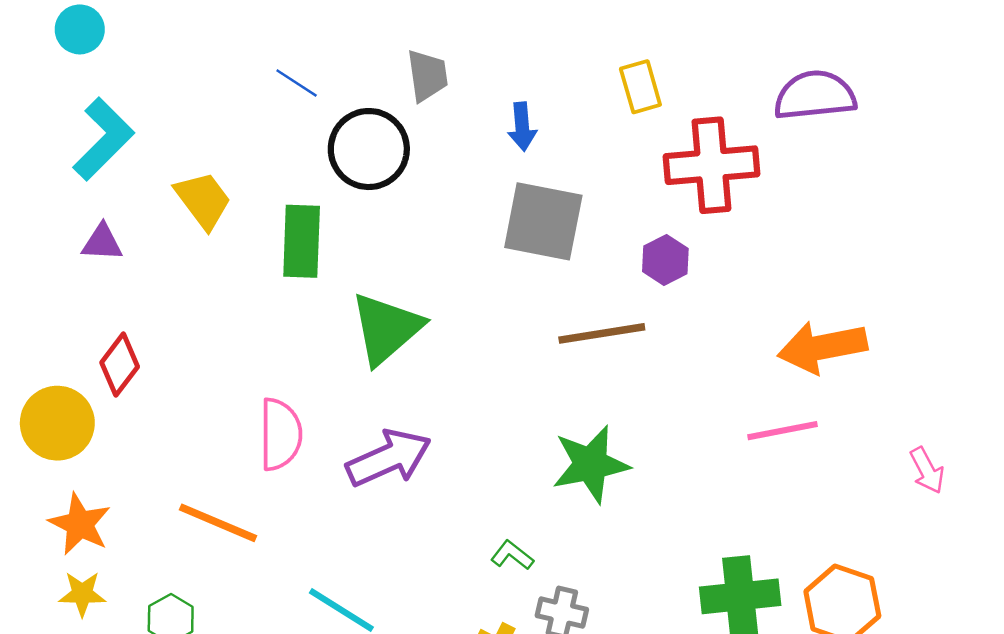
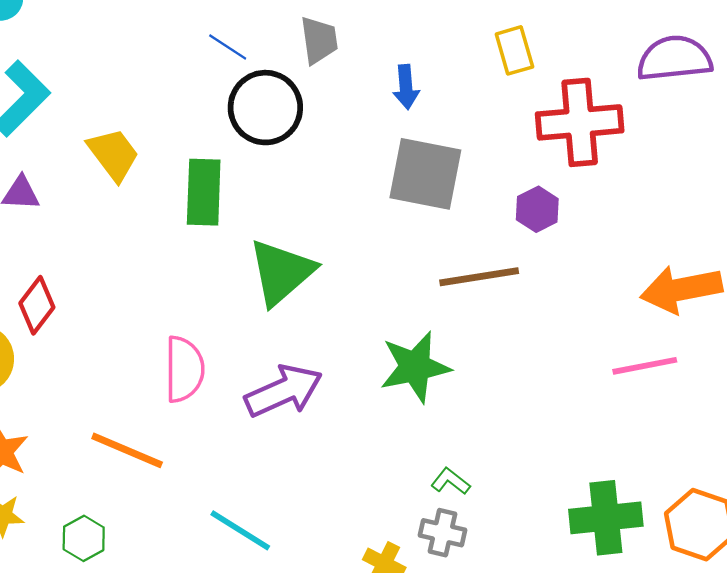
blue line: (297, 83) -> (228, 47), moved
green star: (591, 464) -> (415, 367), moved
green L-shape: (512, 555) -> (450, 481), moved

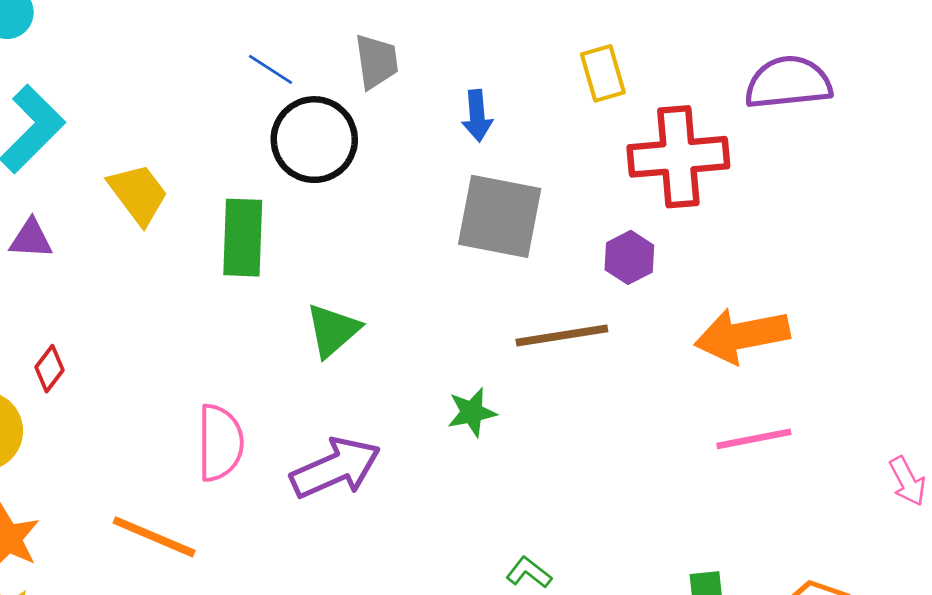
green triangle: (281, 272) -> (333, 330), size x0.7
orange arrow: (681, 289) -> (742, 336), moved
red diamond: (37, 305) -> (49, 369), size x0.7
green star: (415, 367) -> (472, 412), moved, size x0.6

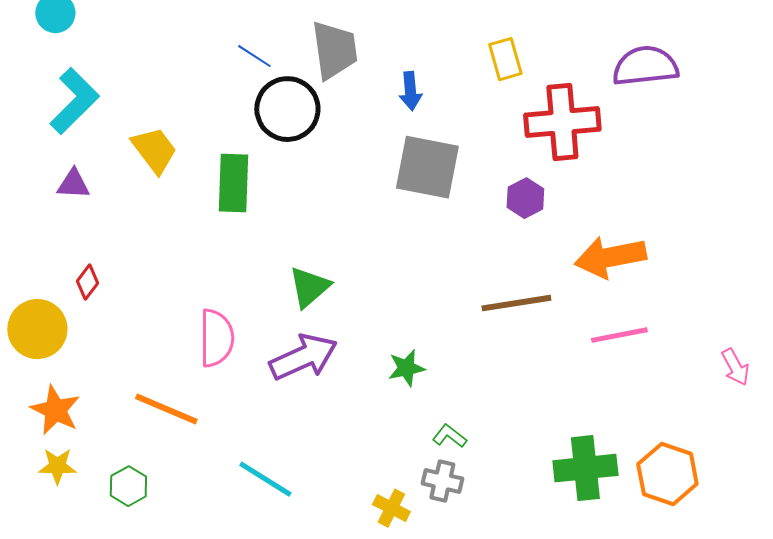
gray trapezoid: (376, 61) -> (334, 50), size x1.4
green triangle: (333, 330) -> (309, 287), moved
brown line: (562, 336) -> (516, 303), moved
green star: (472, 412) -> (406, 368), moved

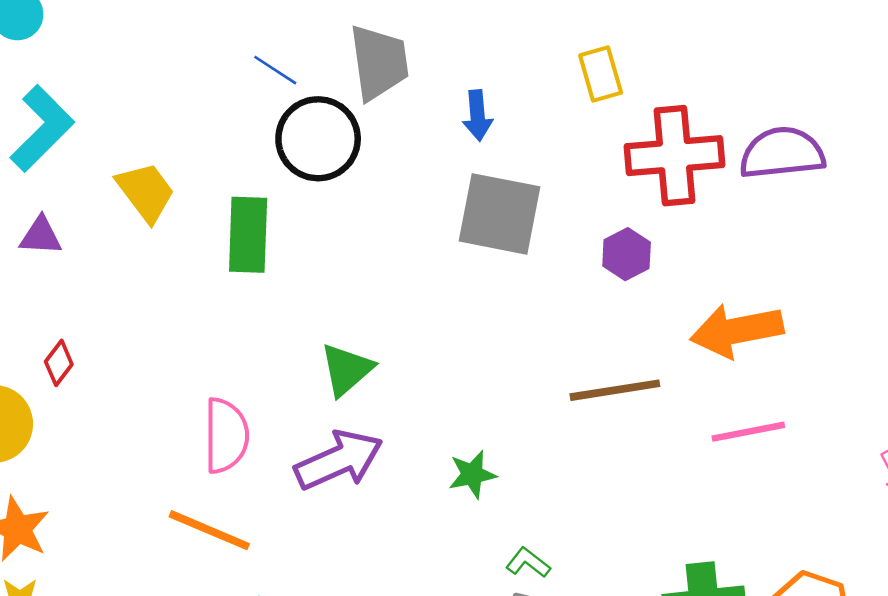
purple semicircle: (645, 66) -> (782, 153), moved
orange line: (166, 409) -> (209, 530), moved

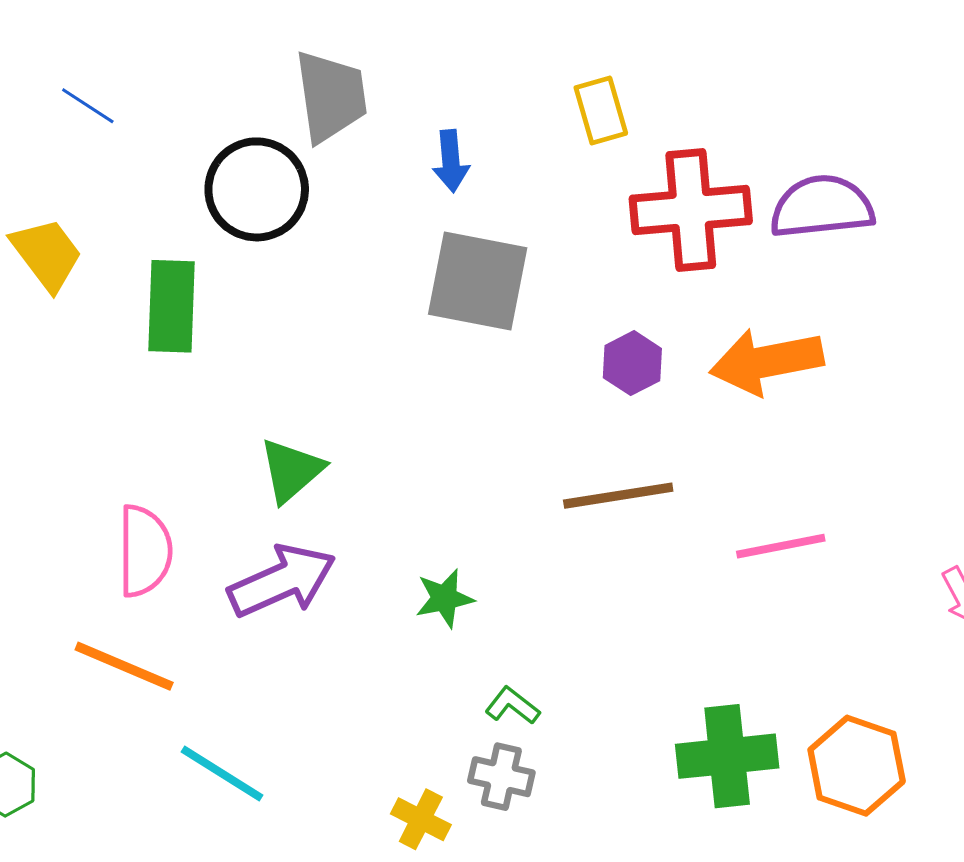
blue line: (275, 70) -> (88, 106), moved
purple hexagon: (627, 254) -> (632, 363), moved
orange arrow: (737, 331) -> (767, 361), moved

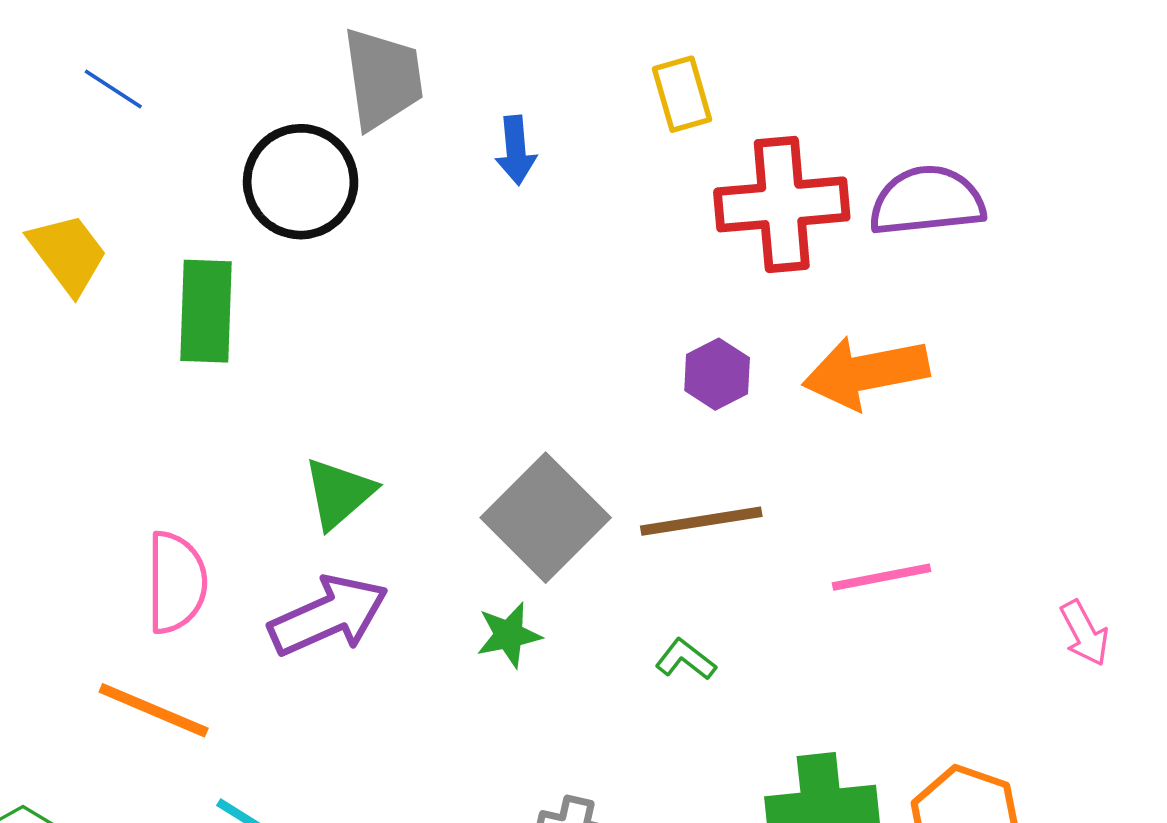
gray square: (478, 281) -> (546, 518), moved, turned 34
green L-shape: (512, 706) -> (686, 659), moved

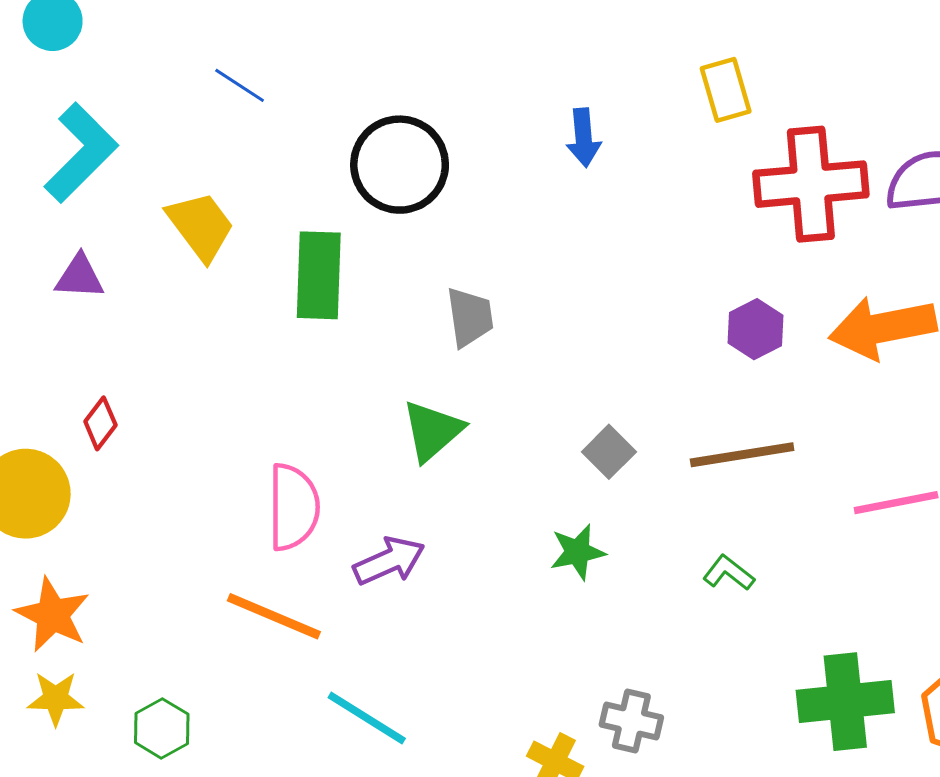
gray trapezoid: (383, 78) -> (470, 317), moved, size x0.7
gray square: (546, 518) -> (609, 452), size x0.5
purple arrow: (329, 616) -> (389, 561), moved, size x0.7

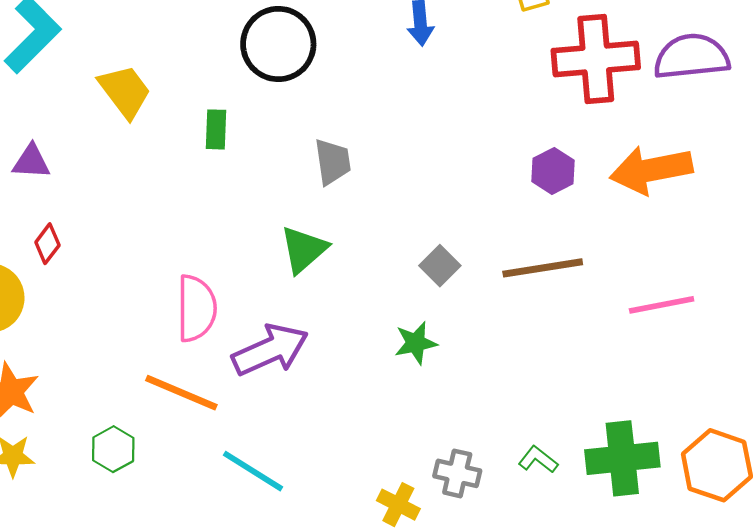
green rectangle: (319, 275) -> (216, 129), size x0.6
purple triangle: (79, 277) -> (31, 162), moved
purple arrow: (389, 561) -> (270, 350), size x1.4
green L-shape: (729, 573) -> (538, 460), moved
green hexagon: (162, 728) -> (113, 449), moved

